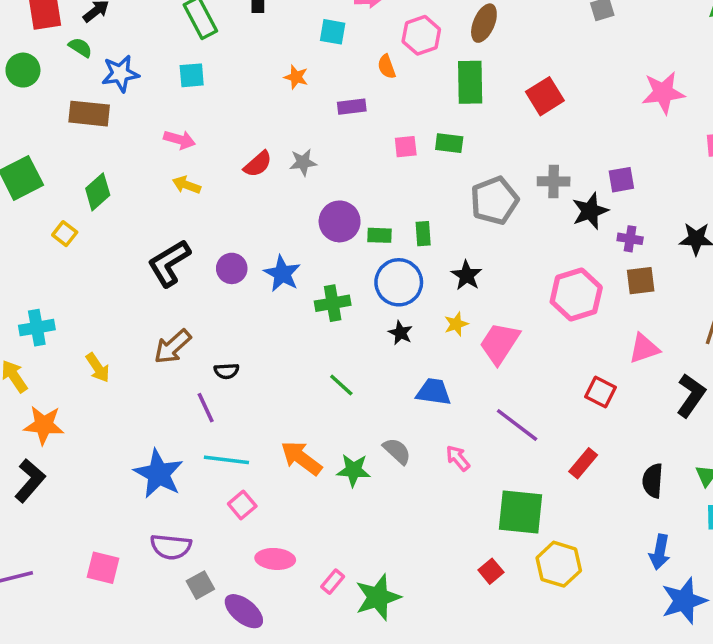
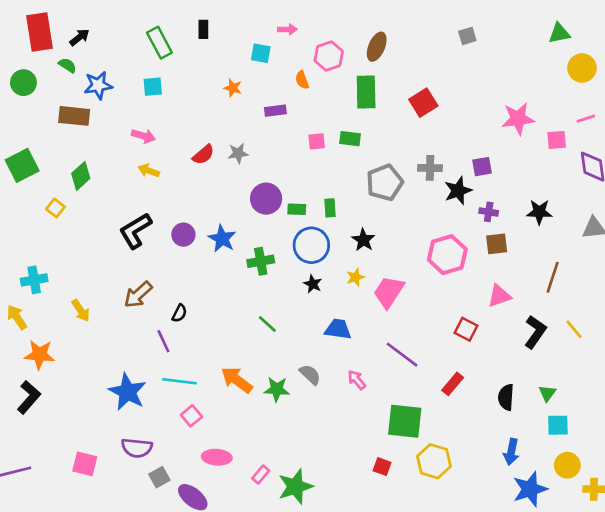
pink star: (663, 93) -> (518, 119), moved
black semicircle: (226, 371) -> (179, 313), turned -60
red square: (491, 571) -> (382, 467), turned -30

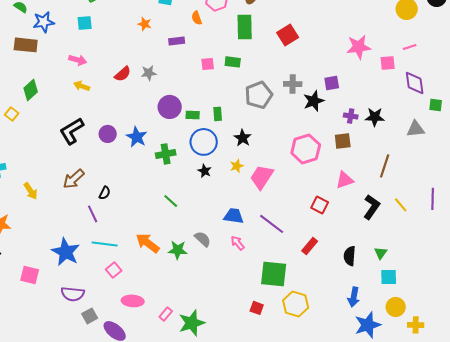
purple cross: (489, 212) -> (351, 116), moved
blue trapezoid: (338, 329) -> (234, 216), moved
pink square: (85, 464) -> (30, 275), moved

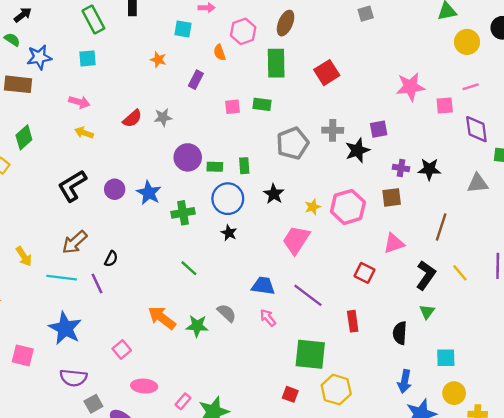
purple rectangle: (177, 41) -> (196, 80), turned -56
yellow star: (237, 166) -> (313, 207), moved
cyan line: (105, 244) -> (62, 278), moved
red rectangle: (310, 246) -> (353, 321), turned -48
green triangle: (381, 253) -> (427, 312), moved

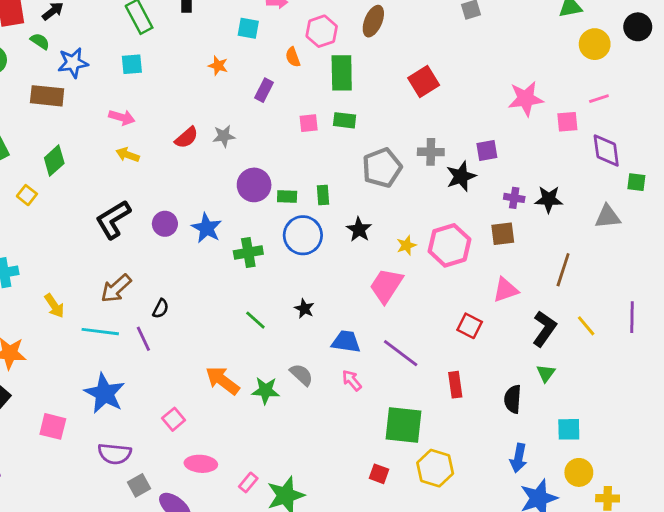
green rectangle: (276, 63) -> (342, 73), moved
black star: (229, 233) -> (304, 309), moved

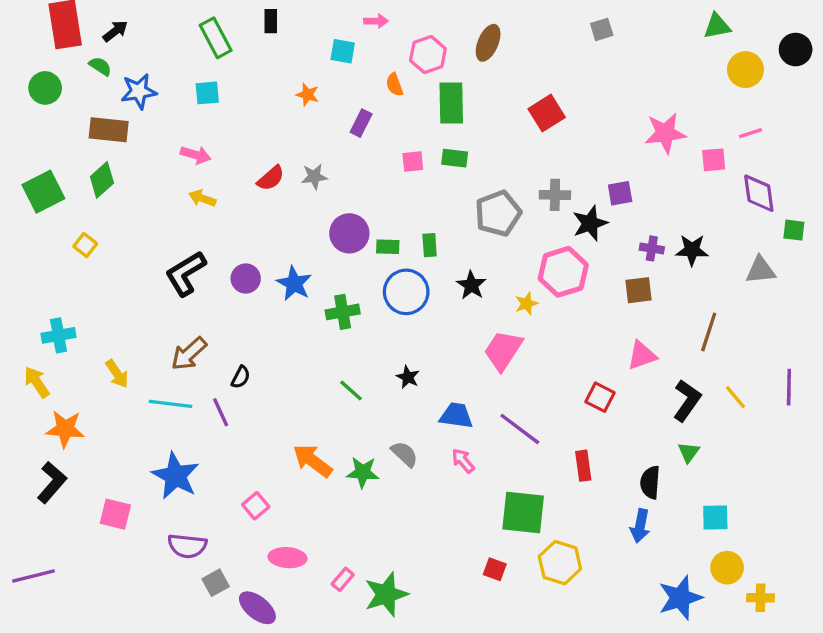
green diamond: (54, 161) -> (102, 180), moved
pink hexagon: (449, 245) -> (563, 272), moved
blue arrow: (518, 458) -> (640, 526), moved

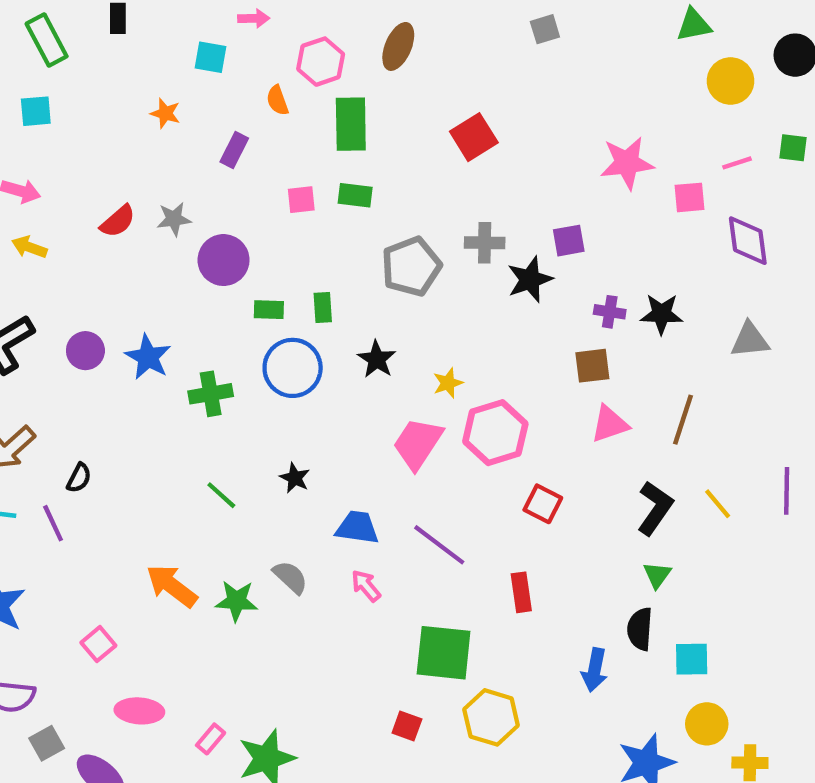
green square: (794, 230) -> (793, 148), moved
purple circle: (349, 233) -> (224, 260), moved
pink hexagon: (563, 272) -> (495, 433), moved
pink triangle: (642, 355) -> (610, 424), moved
black semicircle: (650, 482) -> (640, 629), moved

